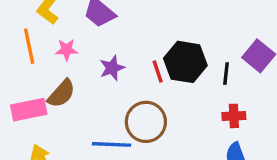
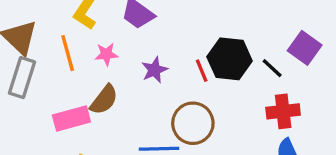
black line: (226, 74) -> (272, 68), turned -50
red cross: (234, 116) -> (283, 111), size x1.4

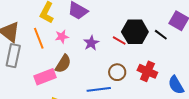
red line: (202, 71) -> (119, 40), turned -32
red cross: (283, 111) -> (147, 71), moved, turned 36
brown circle: (193, 123) -> (117, 72), size x0.7

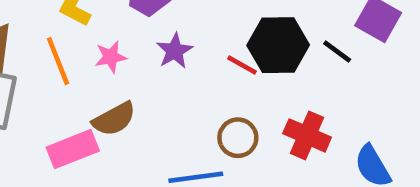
purple star: (91, 43) -> (175, 51), moved
brown semicircle: (63, 64) -> (114, 119), turned 30

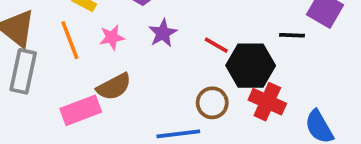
black hexagon: (278, 45) -> (251, 66), moved
black line: (337, 51) -> (292, 35), turned -35

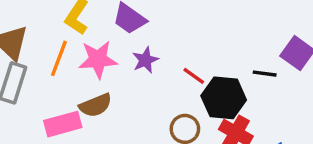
pink star: (112, 37) -> (98, 59), size x1.6
orange line: (70, 40) -> (59, 58), turned 36

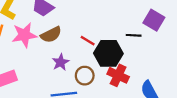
purple star: (145, 60) -> (61, 62), moved
brown semicircle: (96, 105) -> (51, 35), moved

